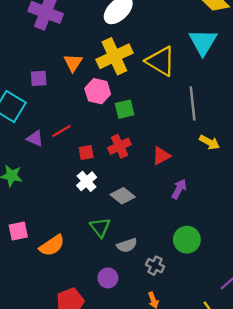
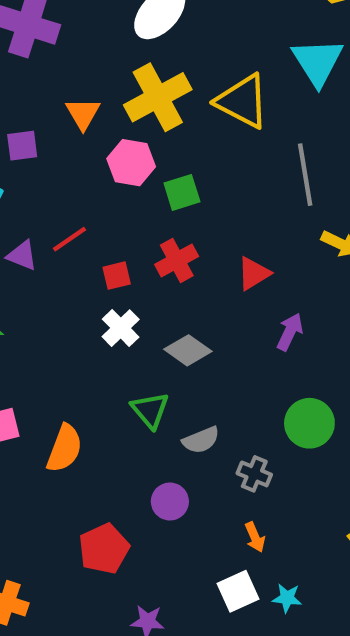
orange semicircle: (52, 245) -> (64, 448), turned -32

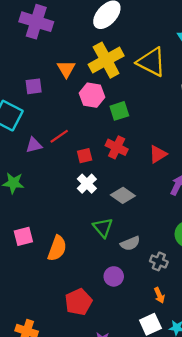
purple triangle: (22, 255) -> (34, 145), turned -36
red cross: (177, 260) -> (117, 147), turned -35

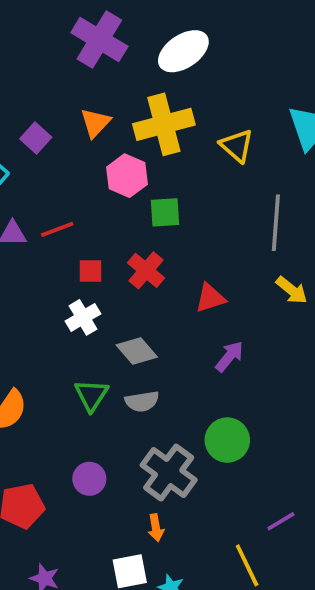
purple cross: (36, 22) -> (99, 40), moved
yellow triangle: (151, 62) -> (237, 146), size x0.7
purple square: (34, 86) -> (36, 138), turned 36
gray semicircle: (130, 243) -> (142, 401), moved
gray cross: (159, 261) -> (169, 473), size x1.8

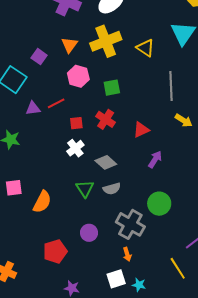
pink hexagon: (127, 176) -> (78, 76), moved

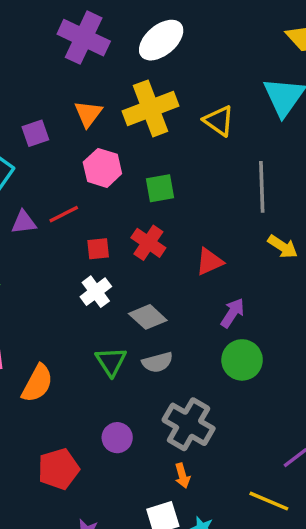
purple square: (39, 57) -> (35, 133), turned 35
green circle: (159, 204) -> (242, 360), moved
yellow line: (178, 268) -> (269, 501), turned -35

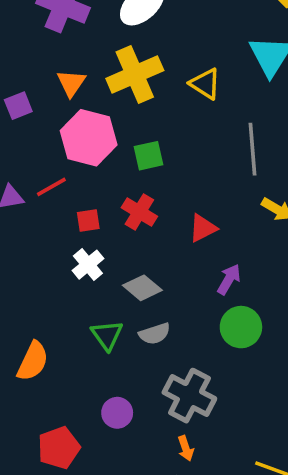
pink hexagon: (102, 168) -> (89, 138), size x1.4

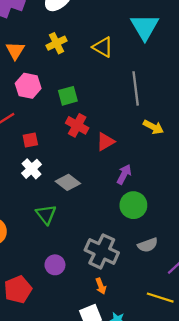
yellow cross: (135, 75) -> (56, 43), size x0.6
pink hexagon: (89, 138) -> (28, 86), size x0.7
red cross: (139, 212) -> (77, 125), moved
gray semicircle: (155, 334) -> (148, 245), moved

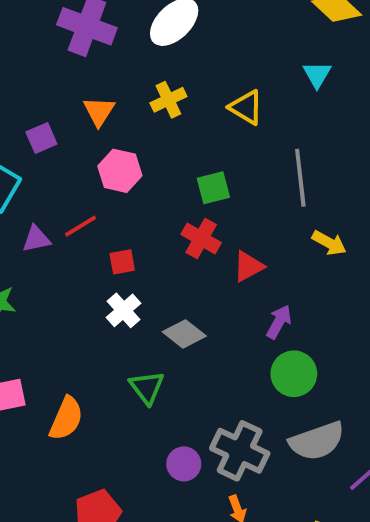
cyan triangle: (145, 27) -> (317, 75), size x0.6
green square: (68, 96) -> (213, 188), moved
gray semicircle: (148, 245) -> (317, 441), size x1.6
purple circle: (55, 265) -> (184, 464), moved

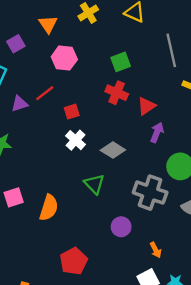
purple arrow: (279, 322) -> (157, 132), moved
gray cross: (240, 451) -> (150, 193), moved

